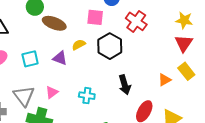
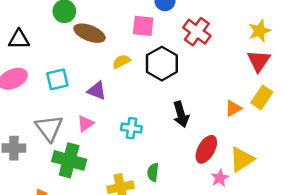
yellow star: (184, 20) -> (260, 31), turned -30
purple triangle: (60, 58) -> (97, 91), moved
yellow rectangle: (186, 71) -> (262, 97), turned 72

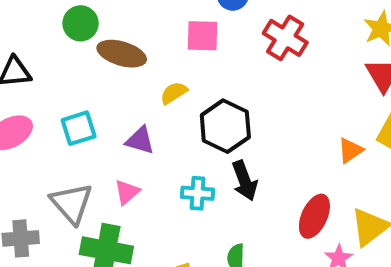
black hexagon: (162, 64) -> (225, 126), moved
black arrow: (181, 114) -> (245, 181), moved

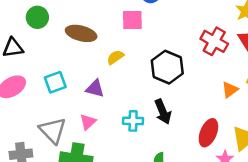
green circle: (81, 23) -> (37, 17), moved
red cross: (285, 38) -> (214, 41), moved
black hexagon: (225, 126) -> (167, 67), moved

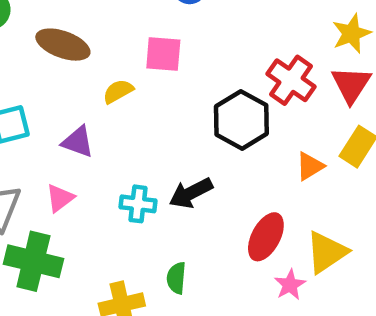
pink square: (132, 20) -> (163, 54), moved
black hexagon: (167, 67) -> (241, 120), moved
black arrow: (163, 112) -> (191, 193), turned 80

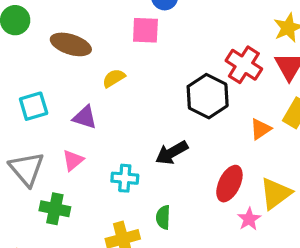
pink square: (163, 54) -> (145, 30), moved
cyan cross: (138, 204) -> (125, 178), moved
green cross: (33, 261) -> (55, 209), size x0.7

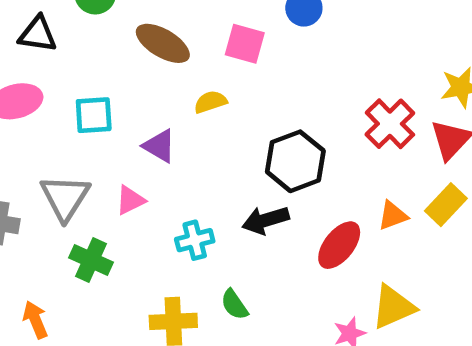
pink square: (145, 30) -> (245, 44), moved
black hexagon: (208, 96) -> (295, 161), moved
cyan cross: (125, 178) -> (195, 240), turned -32
red ellipse: (229, 184) -> (339, 245), moved
green semicircle: (163, 217) -> (234, 305), turned -50

